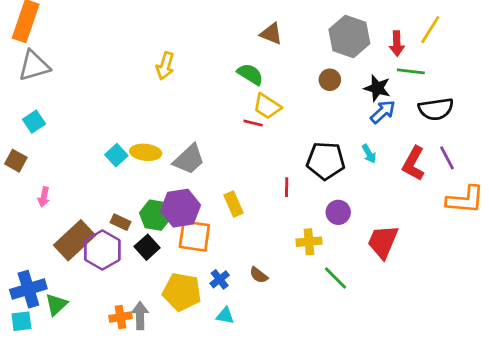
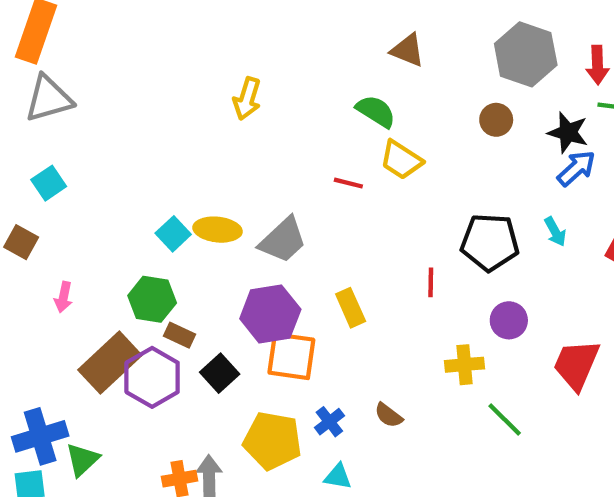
red line: (253, 123) -> (348, 183), moved
green hexagon: (155, 215) -> (152, 299), moved

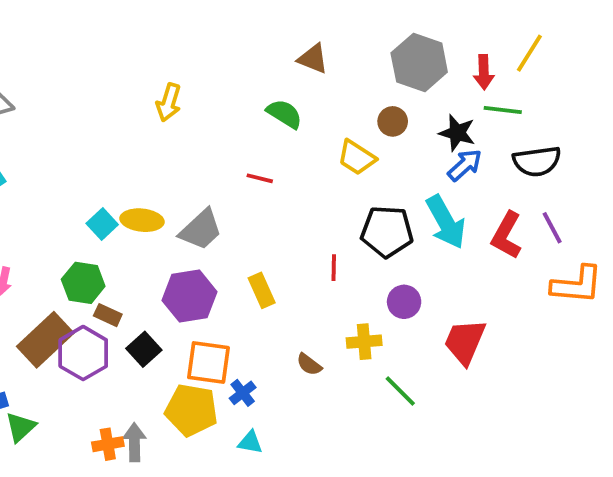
yellow trapezoid: (401, 160) -> (357, 157), moved
cyan arrow: (555, 232) -> (446, 222), size x2.0
orange square: (291, 356) -> (208, 363), moved
brown semicircle: (389, 415) -> (309, 364), moved

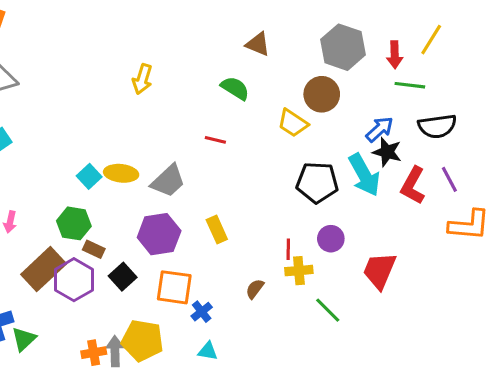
brown circle: (393, 121) -> (322, 94), size x1.5
black star: (457, 133) -> (387, 152), moved
red line: (334, 268) -> (288, 249), moved
brown semicircle: (309, 364) -> (255, 289), turned 90
yellow pentagon: (191, 410) -> (142, 341), moved

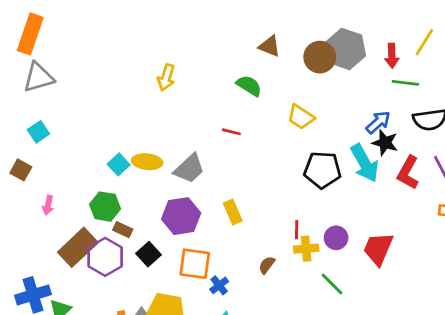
brown circle: (322, 94) -> (320, 57), moved
purple circle: (331, 239) -> (336, 238), moved

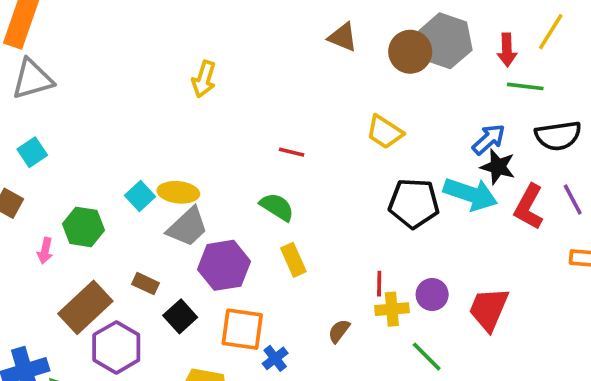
green semicircle: (249, 86) -> (277, 207), moved
cyan arrow: (365, 163) -> (470, 194), turned -42
gray trapezoid: (189, 169) -> (188, 227), moved
green hexagon: (105, 207) -> (83, 227), moved
purple hexagon: (105, 257) -> (116, 347), moved

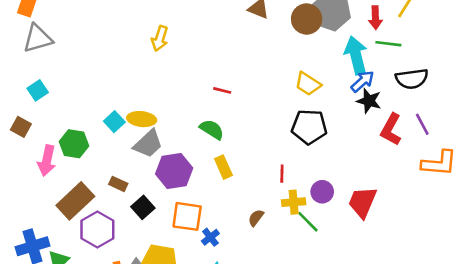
yellow trapezoid: (385, 132) -> (308, 84), moved
cyan arrow: (470, 194) -> (356, 55), moved, turned -123
pink arrow: (45, 251) -> (47, 161), size x1.6
red line: (379, 284) -> (282, 174), moved
green line: (427, 357) -> (308, 222), moved

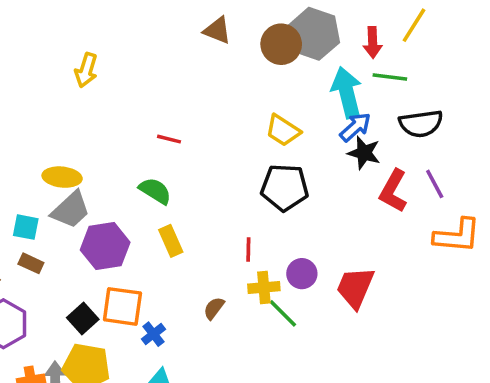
cyan square: (114, 122) -> (26, 227), moved, turned -36
black square: (143, 207) -> (83, 319), moved

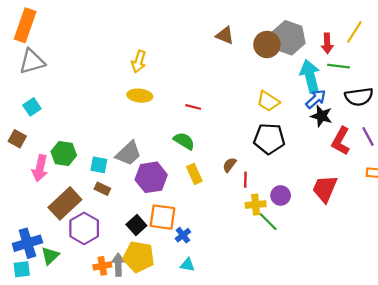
yellow ellipse: (62, 177) -> (140, 96), moved
red trapezoid: (355, 287) -> (325, 189), moved
brown semicircle: (214, 308) -> (229, 165), moved

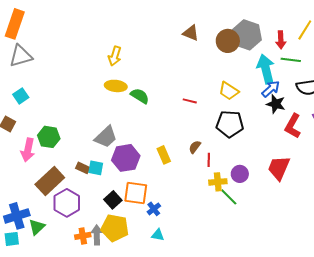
red line: (193, 107) -> (190, 101), moved
green semicircle: (184, 141) -> (140, 96), moved
cyan square: (99, 165) -> (96, 168), moved

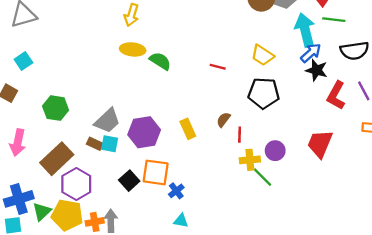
gray trapezoid: (106, 137) -> (107, 121), moved
pink arrow: (28, 150) -> (18, 143), moved
yellow pentagon: (115, 228) -> (67, 215), moved

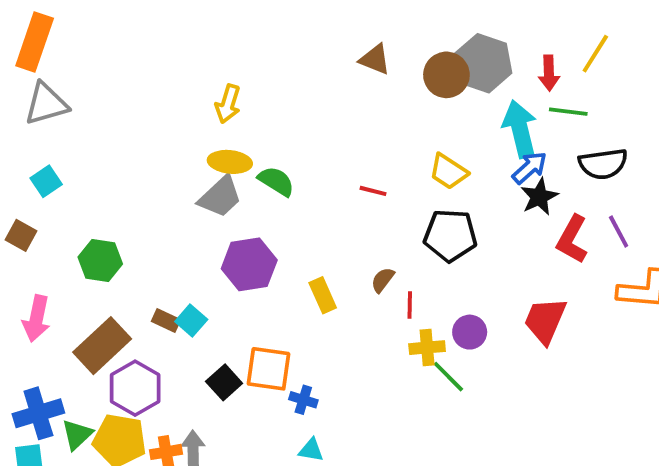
black star: (317, 70) -> (539, 197), turned 30
gray trapezoid: (107, 121) -> (220, 197), moved
purple hexagon: (144, 132) -> (249, 264), moved
cyan square: (110, 144) -> (191, 320), turned 30
blue cross: (176, 191) -> (303, 400), turned -35

